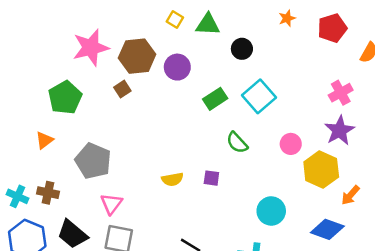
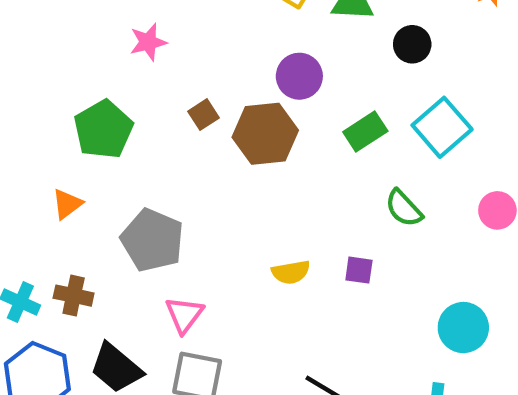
pink star: (91, 48) -> (148, 42), size x0.6
brown hexagon: (137, 56) -> (265, 134), moved

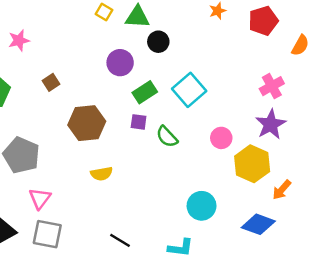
black circle: (412, 44) -> (158, 42), moved
purple circle: (299, 76) -> (120, 63), moved
brown hexagon: (265, 134) -> (87, 123), moved
purple square: (359, 270) -> (139, 122), moved

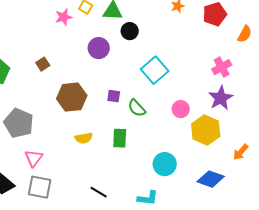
pink star: (19, 40) -> (64, 17), moved
green rectangle: (145, 92) -> (120, 138), moved, turned -54
orange arrow: (282, 190) -> (241, 152), moved

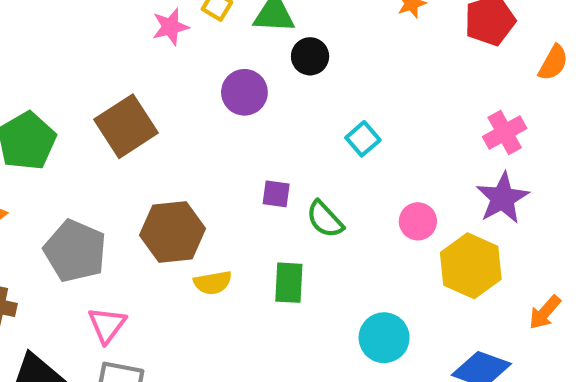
brown square: (43, 64) -> (126, 126), size x2.0
cyan square: (155, 70) -> (363, 139), size x0.6
brown hexagon: (72, 97) -> (173, 232), moved

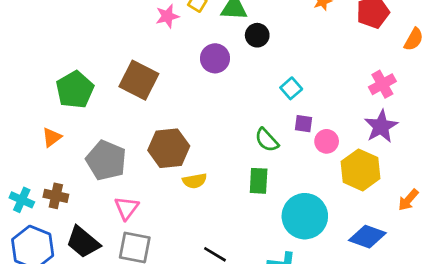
brown square: (126, 126) -> (139, 80), turned -30
purple square: (276, 194) -> (303, 124), moved
green rectangle: (289, 283) -> (259, 181), moved
cyan circle: (384, 338) -> (305, 216), size x1.4

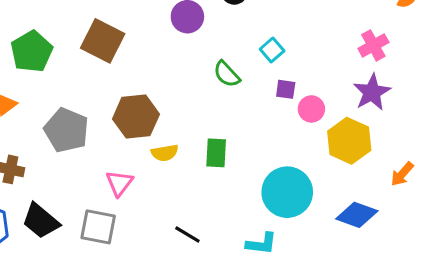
green semicircle: (267, 140) -> (227, 74), moved
green rectangle: (259, 181) -> (216, 153), moved
pink triangle: (127, 208) -> (119, 183), moved

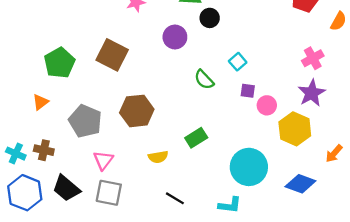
yellow semicircle: (165, 153) -> (158, 157), moved
green rectangle: (216, 153) -> (196, 138), turned 55
pink triangle: (119, 183) -> (103, 160), moved

